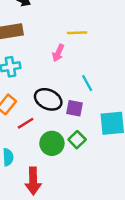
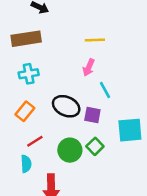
pink arrow: (58, 53) -> (89, 67), moved
red line: (26, 123) -> (35, 141), moved

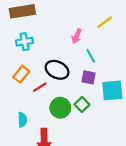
yellow line: (95, 40) -> (105, 22), moved, turned -35
purple square: (92, 115) -> (88, 77), moved
red line: (35, 141) -> (40, 87), moved

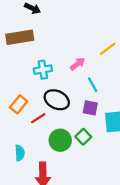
pink arrow: (77, 36) -> (78, 64), turned -152
cyan cross: (25, 42) -> (43, 70), moved

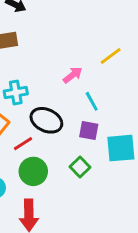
cyan cross: (43, 70) -> (16, 93), moved
green circle: (60, 140) -> (33, 171), moved

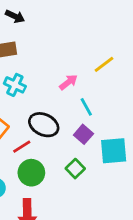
cyan cross: (16, 93) -> (15, 85), moved, turned 35
purple square: (89, 131) -> (83, 134), turned 30

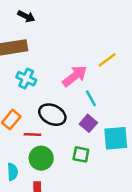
pink arrow: (68, 82) -> (75, 76), size x1.5
red line: (22, 147) -> (32, 135), turned 35
green square: (75, 169) -> (81, 154), turned -35

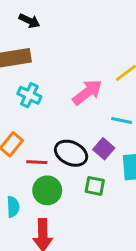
cyan line: (91, 98) -> (122, 120), moved, turned -49
black ellipse: (52, 115) -> (71, 153), moved

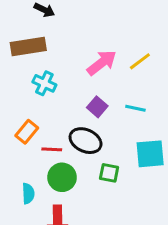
pink arrow: (87, 92) -> (102, 63), moved
purple square: (104, 149) -> (97, 107), moved

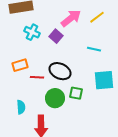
purple square: (97, 107) -> (56, 36), moved
orange rectangle: (27, 132) -> (20, 65), turned 35
green circle: (62, 177) -> (55, 98), moved

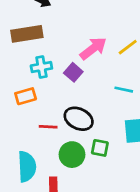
cyan cross: (32, 32) -> (41, 67), turned -35
orange rectangle: (20, 65) -> (26, 96), moved
cyan semicircle: (21, 107) -> (27, 167), size x1.6

